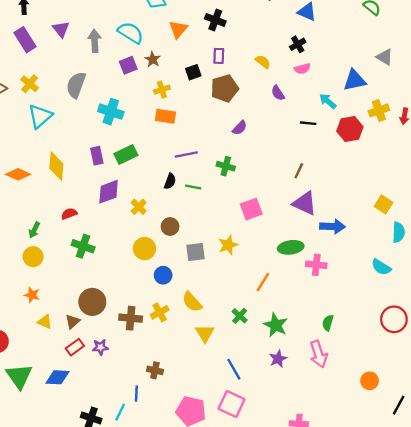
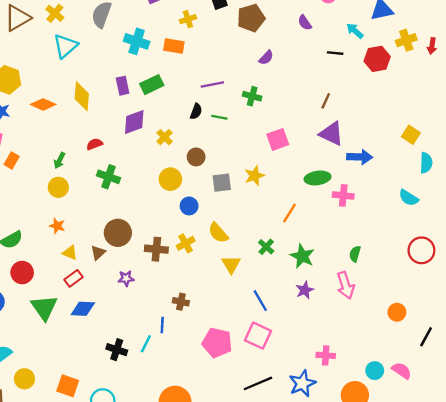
orange rectangle: (165, 116) -> (174, 46), moved
red rectangle: (75, 347) -> (73, 278), moved

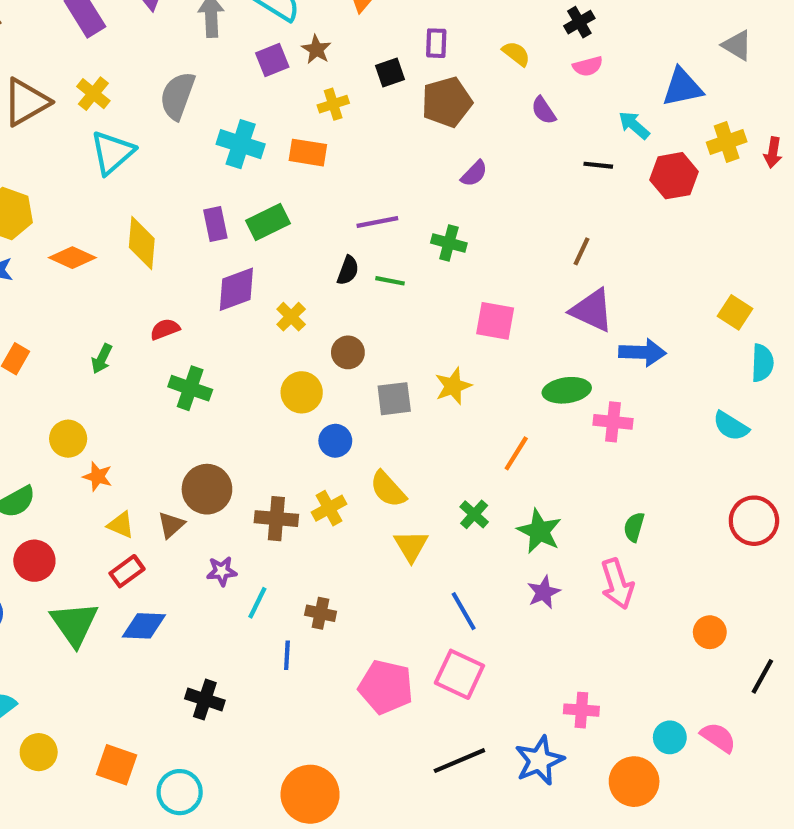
pink square: (278, 139) -> (495, 321), turned 30
yellow circle: (58, 187) -> (68, 439), moved
cyan line: (146, 344) -> (257, 603), moved

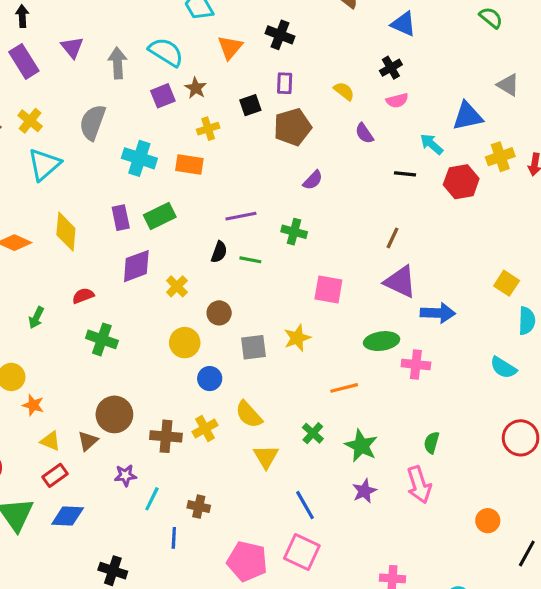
orange line: (516, 453) -> (344, 388), turned 44

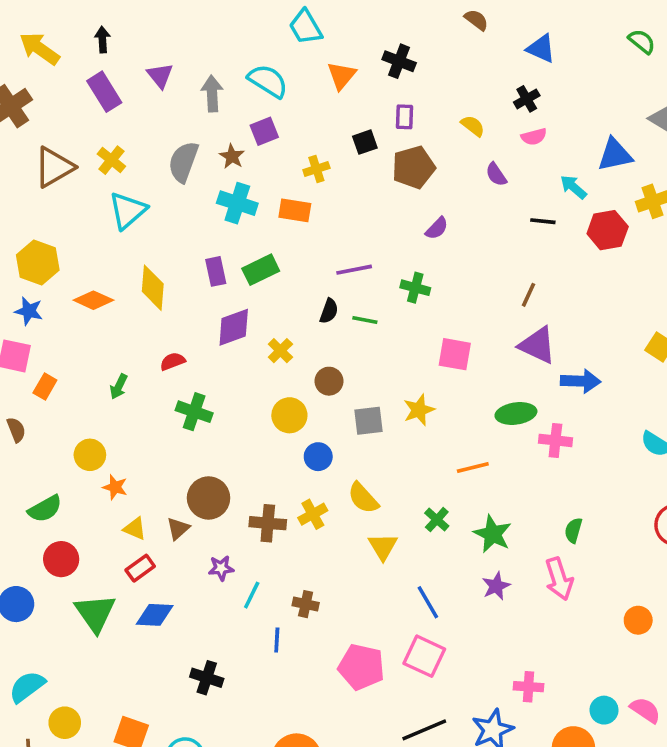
brown star: (196, 88) -> (232, 156), moved

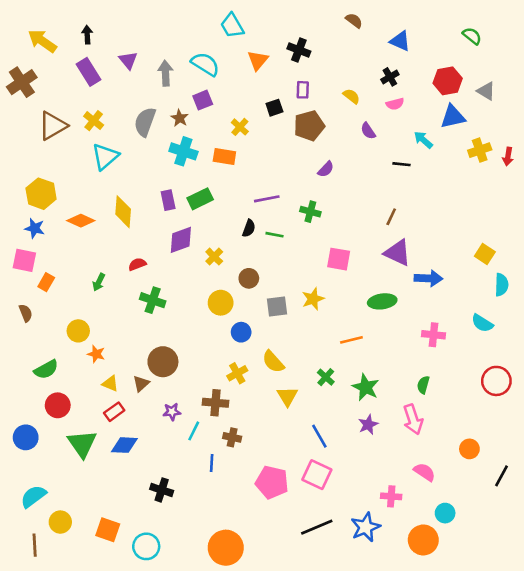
yellow cross: (316, 169) -> (240, 127), turned -30
red hexagon: (608, 230) -> (448, 81), moved
pink cross: (555, 440) -> (434, 335), moved
brown cross: (268, 523) -> (215, 403), moved
pink semicircle: (645, 710) -> (425, 472), moved

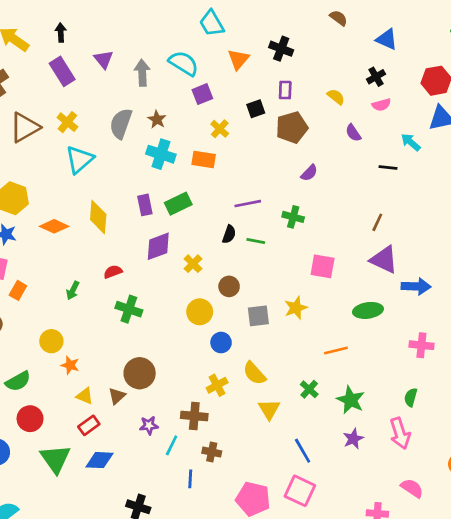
purple square: (203, 100) -> (202, 94), moved

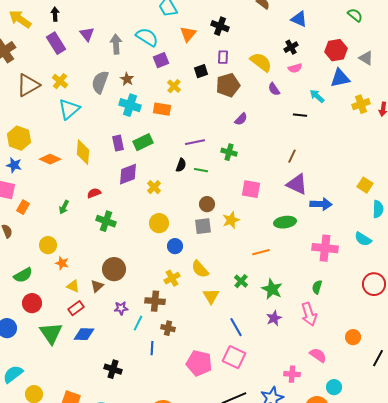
yellow semicircle: (336, 97) -> (261, 62), size x1.6
brown circle: (229, 286) -> (207, 204), moved
pink cross: (421, 345) -> (325, 248), size x1.4

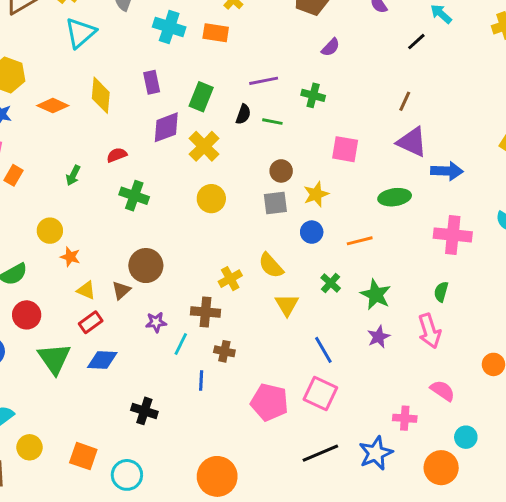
black line: (300, 115) -> (416, 42), turned -48
green rectangle: (143, 142) -> (201, 97), moved, turned -42
yellow cross: (154, 187) -> (204, 146), size x1.5
blue circle: (175, 246) -> (312, 232), moved

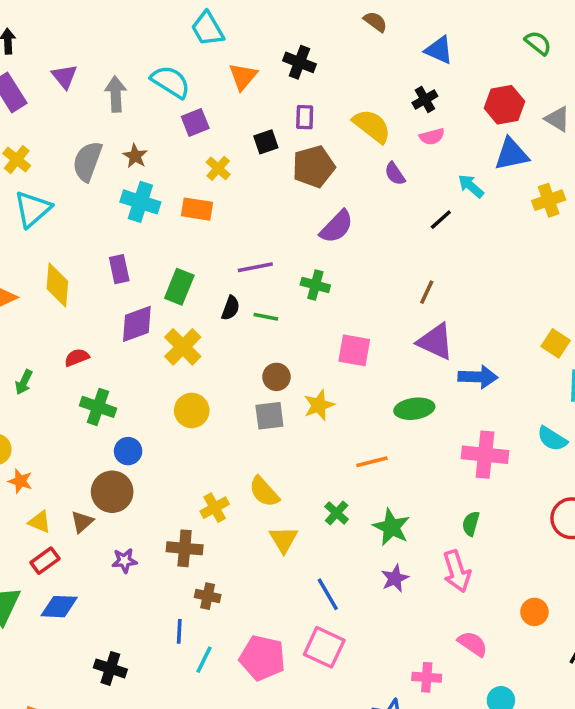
purple semicircle: (331, 47) -> (337, 227), size x1.5
blue circle: (312, 232) -> (128, 451), moved
cyan line: (181, 344) -> (204, 660), moved

